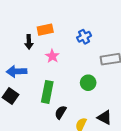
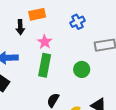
green rectangle: (47, 92) -> (45, 65), moved

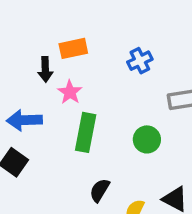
pink star: (45, 42) -> (70, 92), moved

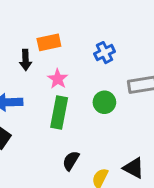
pink star: (70, 92) -> (58, 79), moved
green circle: (147, 139) -> (104, 102), moved

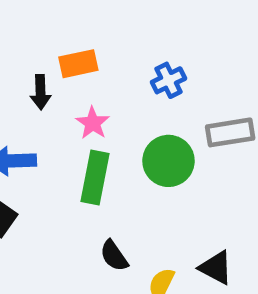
green circle: (104, 102) -> (168, 161), size x1.4
black semicircle: (71, 161) -> (114, 256), turned -66

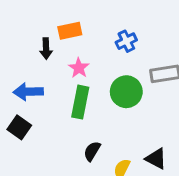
black semicircle: (114, 256) -> (92, 151), turned 66

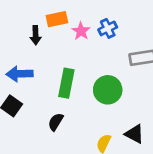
pink star: (79, 68) -> (81, 31), moved
green circle: (126, 92) -> (108, 90), moved
black semicircle: (92, 151) -> (56, 122), moved

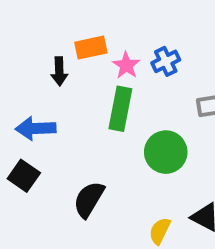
green rectangle: (66, 83) -> (120, 109), moved
black semicircle: (56, 122) -> (89, 199), size x1.4

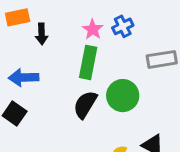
orange rectangle: (91, 48) -> (18, 17), moved
black semicircle: (89, 199) -> (85, 105), moved

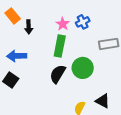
orange rectangle: (18, 17) -> (13, 16), turned 63

